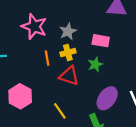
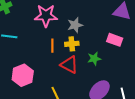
pink star: (34, 27) -> (46, 16), turned -30
pink rectangle: (101, 41) -> (115, 40), moved

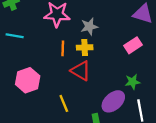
pink rectangle: (115, 40) -> (133, 45), turned -56
green star: (94, 59) -> (133, 82), moved

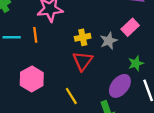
gray star: (89, 27) -> (109, 41), moved
orange line: (63, 48) -> (35, 35), moved
red triangle: (81, 71) -> (83, 61), turned 45

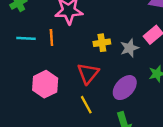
red triangle: (83, 61) -> (88, 73), moved
purple ellipse: (120, 86) -> (125, 88), moved

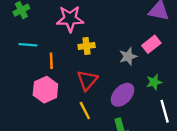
orange line: (51, 37) -> (51, 61), moved
yellow cross: (102, 43) -> (87, 46), moved

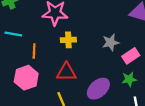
pink rectangle: (151, 44) -> (131, 56), moved
gray star: (128, 56) -> (111, 42), moved
red triangle: (87, 80) -> (66, 72), turned 45

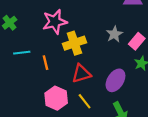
yellow cross: (68, 40) -> (74, 43), size x1.5
pink hexagon: (26, 78) -> (56, 98), moved

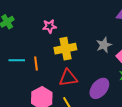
pink star: (55, 22) -> (50, 26), size x0.6
cyan line: (22, 53) -> (17, 60), moved

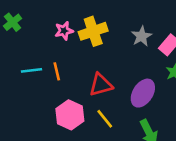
pink star: (50, 26) -> (64, 31), moved
yellow cross: (65, 49) -> (93, 31), moved

